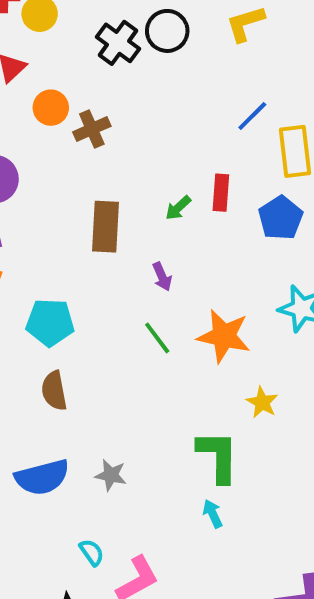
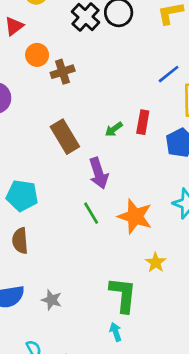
brown rectangle: (105, 227) -> (65, 137), turned -40
purple arrow: (162, 277) -> (99, 173), size x1.6

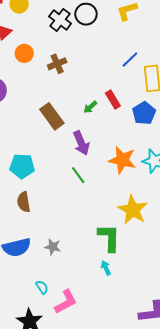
brown cross: (63, 72) -> (57, 64), moved
red rectangle: (143, 122) -> (113, 99), turned -36
orange star: (135, 216) -> (122, 160), moved
yellow star: (156, 262) -> (133, 210), size x1.8

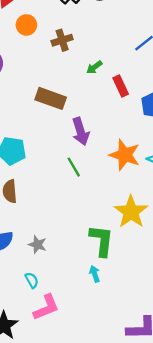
green arrow: (90, 107) -> (94, 67), moved
brown rectangle: (52, 116) -> (51, 98), turned -40
cyan semicircle: (42, 287) -> (32, 280), moved

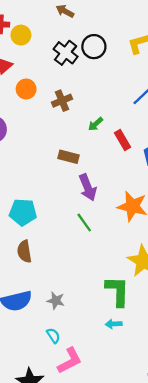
brown rectangle: (51, 98) -> (69, 157), moved, size x0.7
cyan arrow: (95, 274) -> (114, 324), turned -70

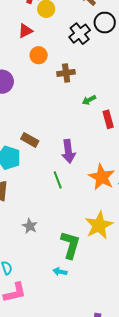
black circle: (94, 47) -> (105, 23), moved
brown rectangle: (69, 157) -> (30, 140), moved
gray star: (56, 301) -> (30, 226), moved

